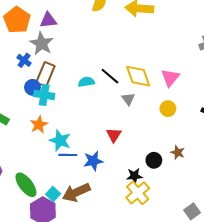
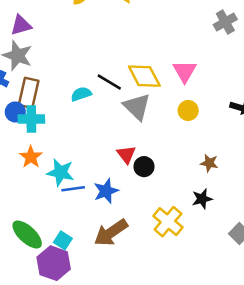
gray triangle: (128, 99) -> (137, 107), size x1.6
black circle: (154, 160) -> (144, 167), moved
black star: (134, 176) -> (202, 199), moved
brown arrow: (76, 192) -> (111, 233), moved

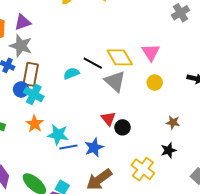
cyan cross: (31, 119) -> (34, 94), turned 30

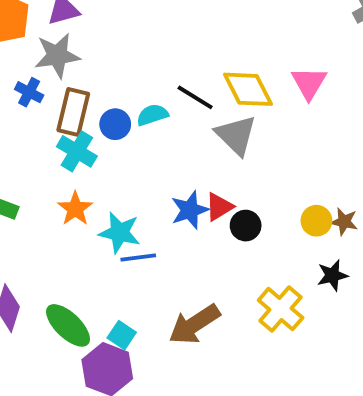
gray star: (21, 46) -> (57, 55), turned -30
yellow circle: (155, 82) -> (316, 221), moved
blue circle: (21, 89) -> (115, 124), moved
red triangle: (108, 119) -> (219, 207), turned 35
blue star: (94, 147) -> (190, 210), moved

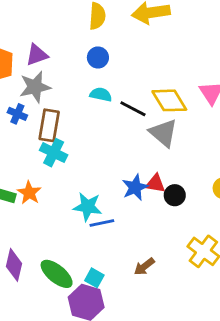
cyan semicircle: (152, 115) -> (101, 95), moved, turned 35
blue circle: (115, 124) -> (98, 58), moved
red triangle: (219, 207) -> (155, 184), turned 45
orange star: (75, 209) -> (29, 193), moved
brown arrow: (194, 324) -> (144, 267), size x0.6

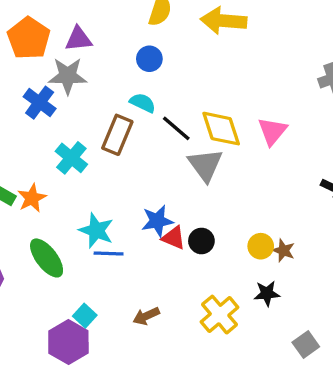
blue cross: (17, 114) -> (40, 103), size x1.4
brown rectangle: (49, 125) -> (117, 135), moved
red triangle: (155, 184) -> (174, 238), moved
green ellipse: (57, 274) -> (47, 258), moved

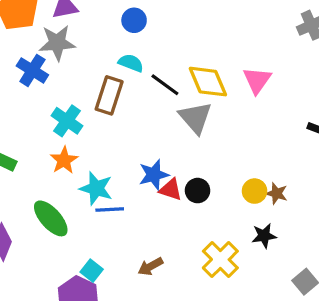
orange star: (32, 198) -> (64, 160), moved

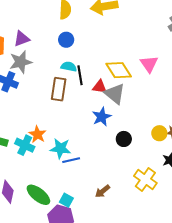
black line: (165, 85) -> (80, 75), moved, turned 54
cyan cross: (67, 121) -> (25, 145), moved
blue star: (154, 175) -> (102, 117), moved
red triangle: (171, 190) -> (100, 87), moved
green ellipse: (51, 218) -> (38, 195), moved

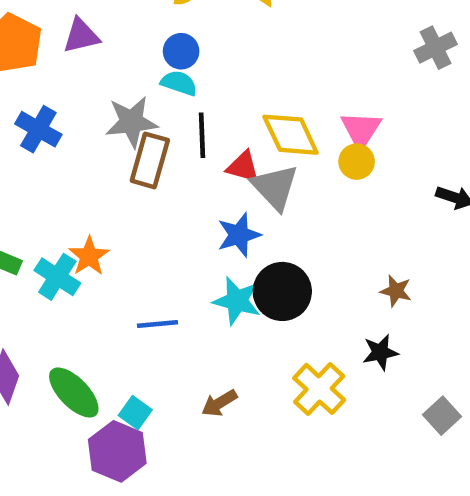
gray star: (21, 62) -> (131, 122), moved
cyan semicircle: (69, 67) -> (179, 83), moved
yellow circle: (159, 133) -> (357, 162), moved
black circle: (124, 139) -> (282, 291), size x1.6
cyan star: (60, 148) -> (237, 301), moved

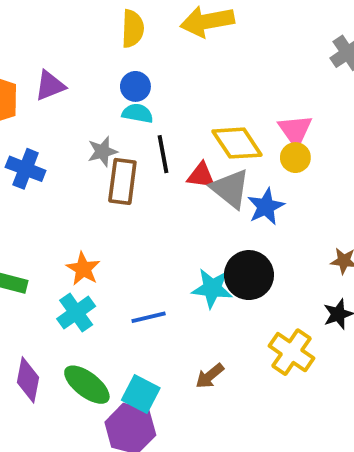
gray star: (131, 122) -> (102, 151), size x0.7
blue star: (239, 235) -> (266, 207), moved
cyan cross: (57, 277) -> (76, 313), moved, turned 30
cyan square: (135, 413) -> (141, 394), size x1.4

